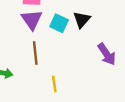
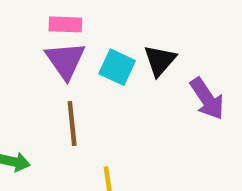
purple arrow: (107, 54) -> (207, 99), moved

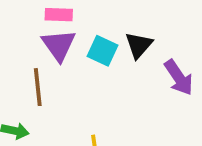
brown line: (72, 123) -> (38, 87), moved

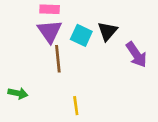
brown line: (38, 87) -> (58, 59), moved

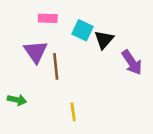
purple triangle: (50, 31) -> (36, 52), moved
cyan square: (81, 35) -> (82, 30), moved

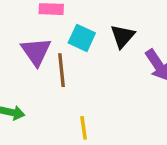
cyan square: (82, 30) -> (82, 38), moved

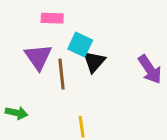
black triangle: (123, 36) -> (94, 62), moved

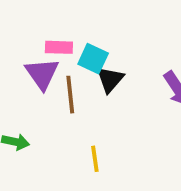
pink rectangle: (52, 18) -> (59, 47), moved

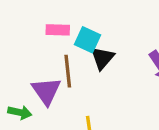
purple triangle: (42, 74) -> (46, 91), moved

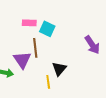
black triangle: (102, 58) -> (59, 69), moved

